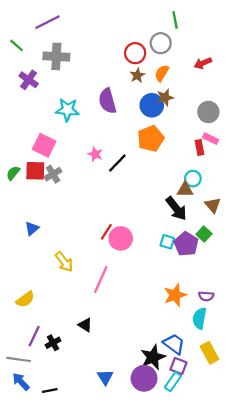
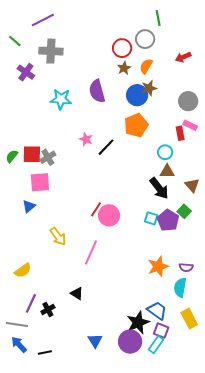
pink square: (44, 145) -> (40, 182), moved, turned -30
cyan circle: (193, 179) -> (165, 152), moved

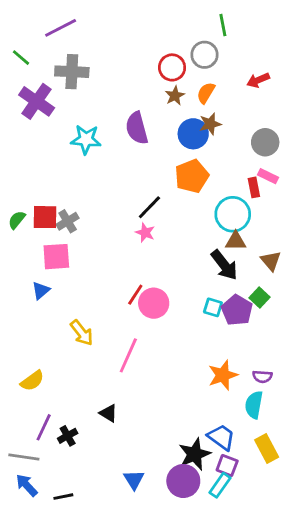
purple cross: (26, 72) -> (37, 101), size x1.4
pink star: (86, 139) -> (145, 233), moved
cyan circle: (165, 152) -> (233, 214), size x1.6

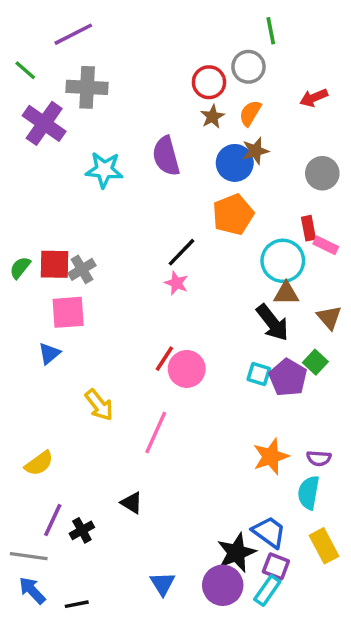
pink rectangle: (268, 176) -> (326, 245), moved

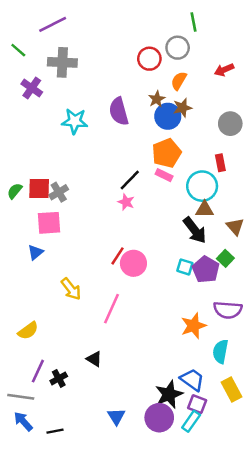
brown star: (212, 117) -> (157, 99), moved
purple cross: (44, 123) -> (32, 88), size x0.7
pink rectangle: (326, 245) -> (164, 175), moved
purple semicircle: (319, 458) -> (228, 310), moved, size x1.6

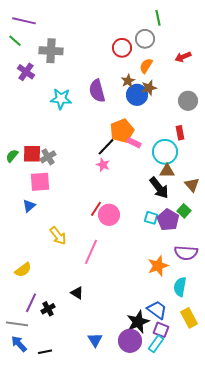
purple line: (53, 24) -> (24, 21), moved, turned 40
orange pentagon: (167, 153) -> (122, 131), moved

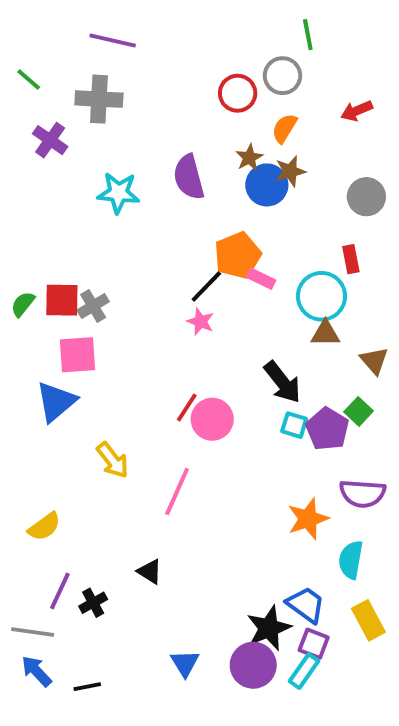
purple line: (24, 21) -> (113, 40), moved
black arrow: (159, 188) -> (282, 382), moved
blue triangle: (29, 206) -> (56, 402), size x1.6

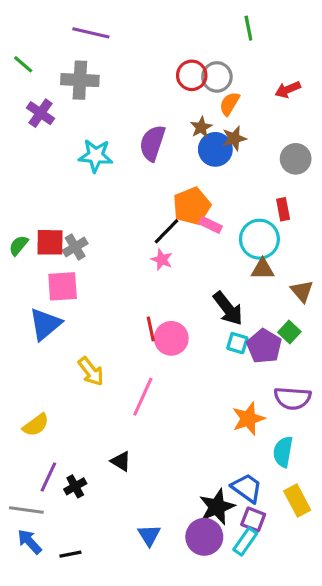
gray circle: (282, 76) -> (217, 77), moved
purple semicircle: (189, 177) -> (152, 143), turned 33
red line: (187, 408) -> (151, 329), turned -45

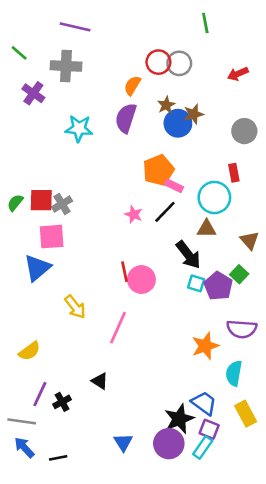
orange semicircle: (230, 104) -> (132, 85), moved
black line: (167, 231) -> (165, 212), moved
brown triangle: (263, 269) -> (207, 229), moved

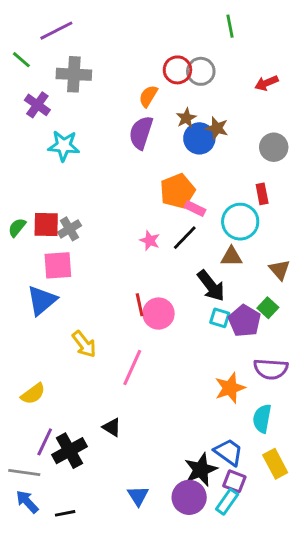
purple line: (75, 27) -> (56, 31), moved, turned -40
brown star: (194, 114) -> (217, 128), turned 30
cyan star: (79, 128) -> (64, 146), moved
black cross: (62, 402) -> (69, 451), size x1.6

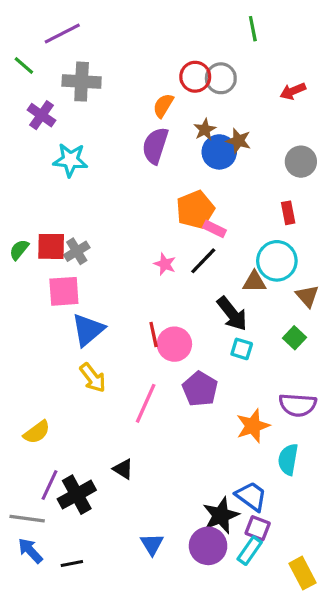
cyan circle: (240, 222) -> (277, 261), moved
blue triangle: (42, 300) -> (88, 330), moved
purple pentagon: (245, 321) -> (200, 389), moved
yellow rectangle: (275, 464) -> (302, 573), moved

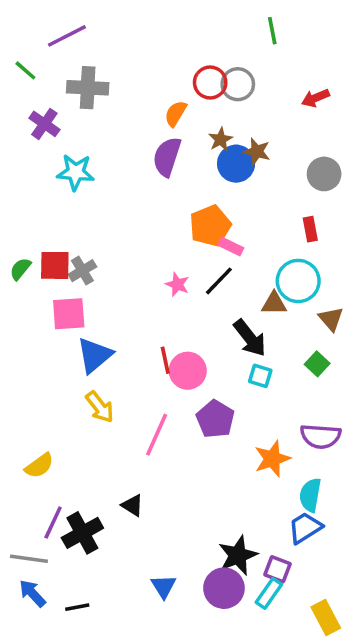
blue trapezoid: (251, 496) -> (305, 528), moved, turned -68

